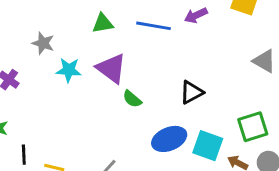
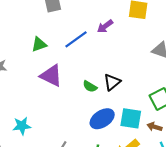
blue line: (154, 26) -> (76, 39), turned -35
cyan star: (69, 70) -> (22, 126), moved
green semicircle: (132, 99) -> (90, 86), moved

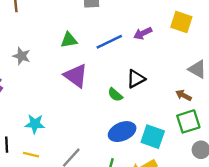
black triangle: (112, 82) -> (136, 79), moved
brown arrow: (154, 127) -> (184, 95), moved

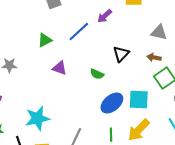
purple triangle: (76, 76) -> (60, 68), size x0.7
black triangle: (136, 79) -> (121, 54), moved
cyan star: (35, 124) -> (37, 118), size x1.4

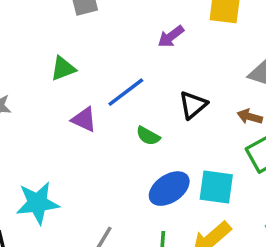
blue line: (79, 31) -> (126, 92), moved

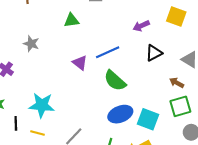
green triangle: (63, 69) -> (72, 20), moved
black triangle: (193, 105) -> (154, 53), moved
green semicircle: (148, 136) -> (115, 81), size x1.6

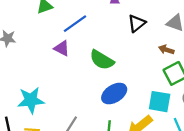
blue line: (108, 52) -> (75, 24), moved
cyan square: (148, 119) -> (160, 102), moved

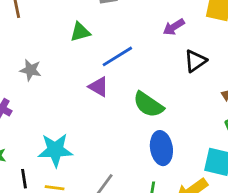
blue ellipse: (114, 94) -> (161, 148), turned -70

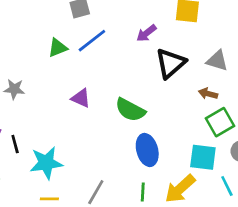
blue line: (117, 56) -> (92, 41), moved
black triangle: (195, 61) -> (171, 63), size x1.4
black line: (24, 179) -> (15, 144), moved

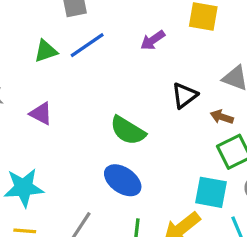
black triangle: (171, 63) -> (184, 95), moved, size x0.7
purple triangle: (81, 98) -> (41, 114), moved
blue ellipse: (147, 150) -> (123, 180), moved, turned -44

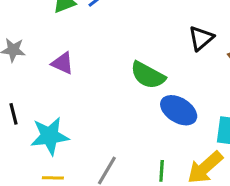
blue ellipse: (123, 180) -> (179, 110), moved

